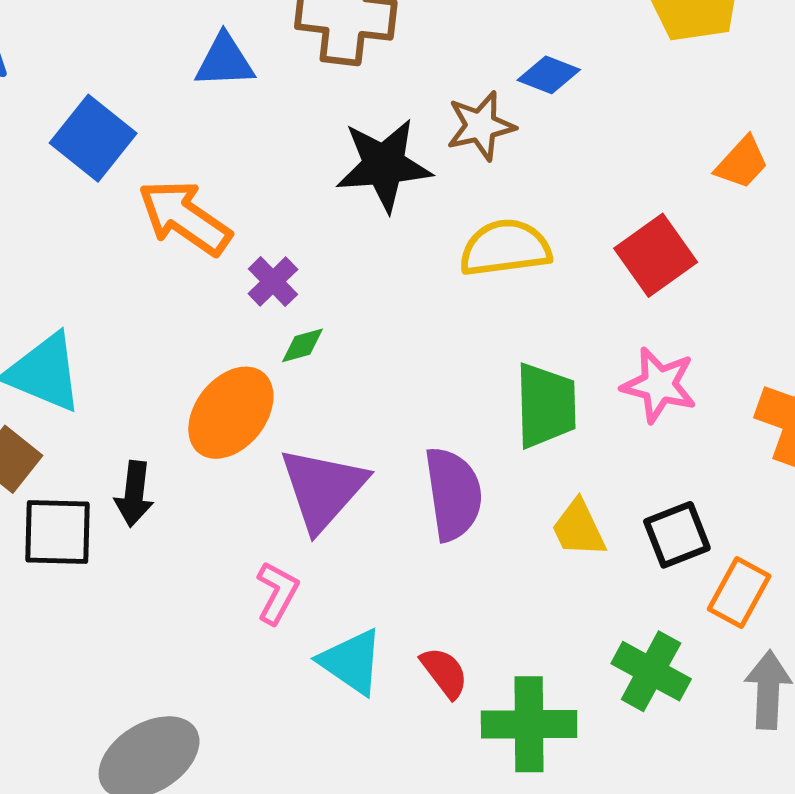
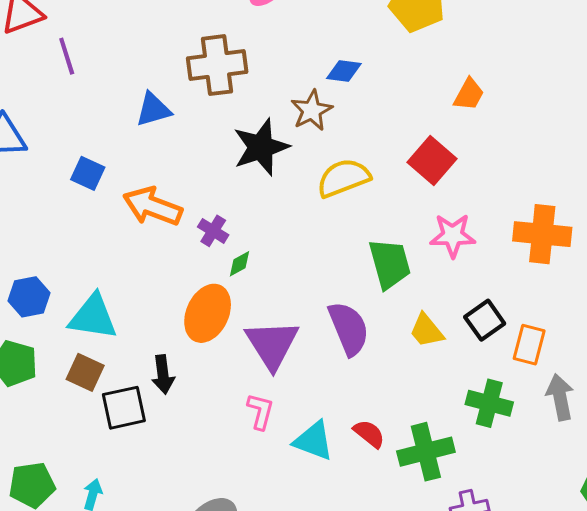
blue square: (93, 138) -> (88, 173), size x0.7

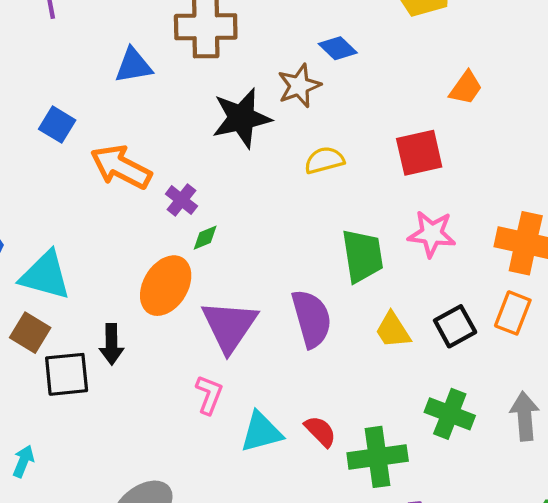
blue diamond: (344, 71) -> (338, 48), turned 30
red square: (432, 161) -> (419, 153), turned 30
yellow semicircle: (343, 178) -> (324, 160), size x0.7
orange rectangle: (529, 345) -> (513, 313), moved
cyan triangle: (314, 441) -> (261, 432), turned -42

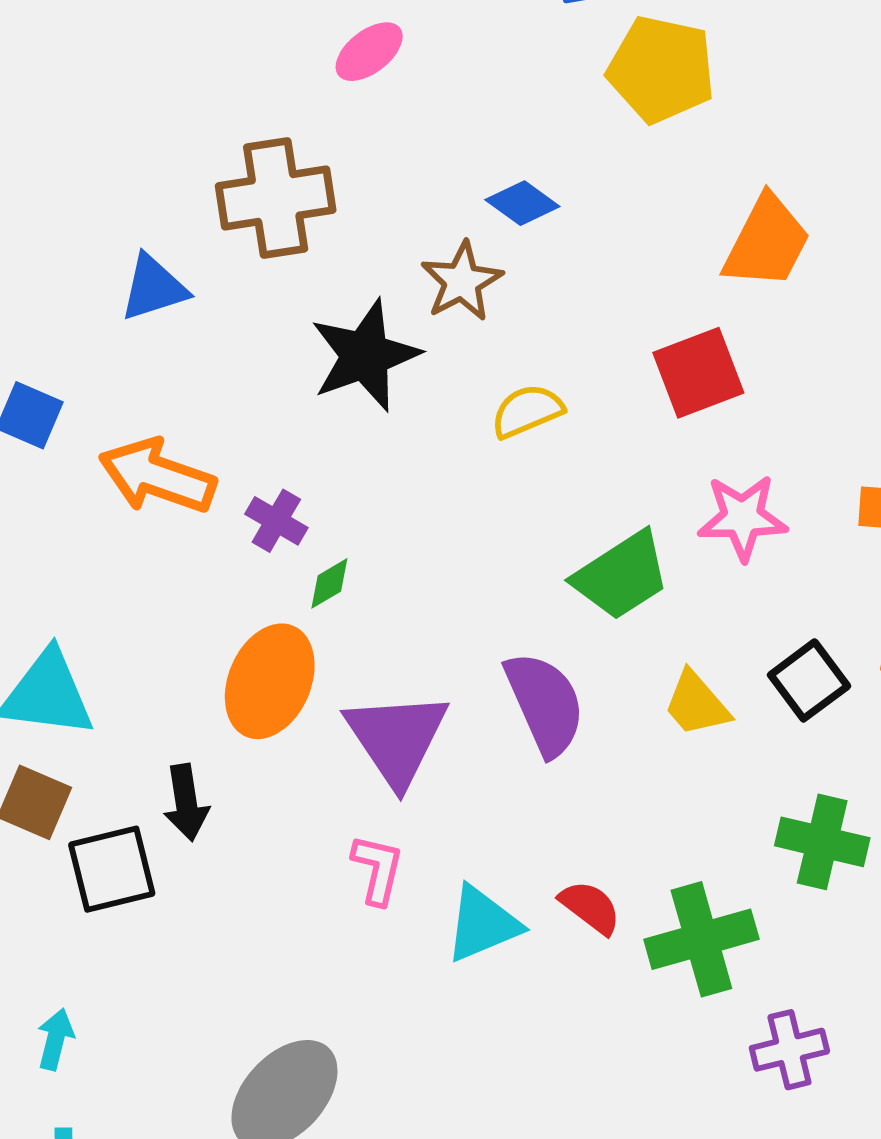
orange trapezoid: (466, 88) -> (767, 242), size x1.5
green trapezoid: (362, 256) -> (622, 576), turned 74

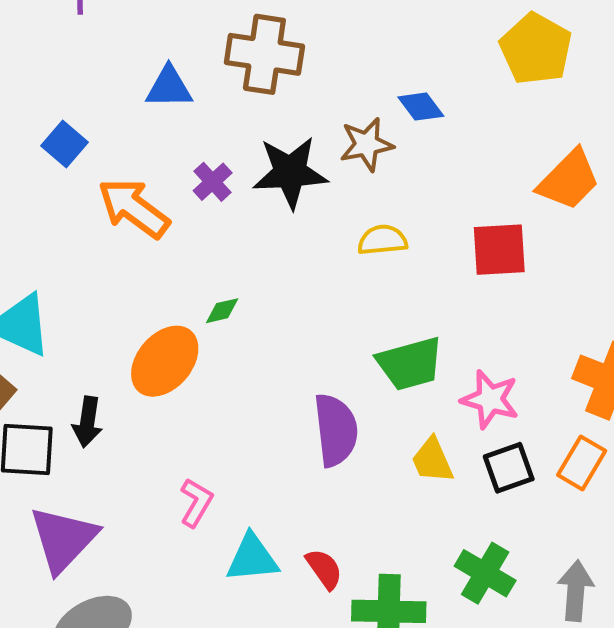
pink star: (742, 518) -> (490, 399), moved
purple cross: (276, 521) -> (213, 182), moved
purple triangle: (397, 738) -> (63, 539), moved

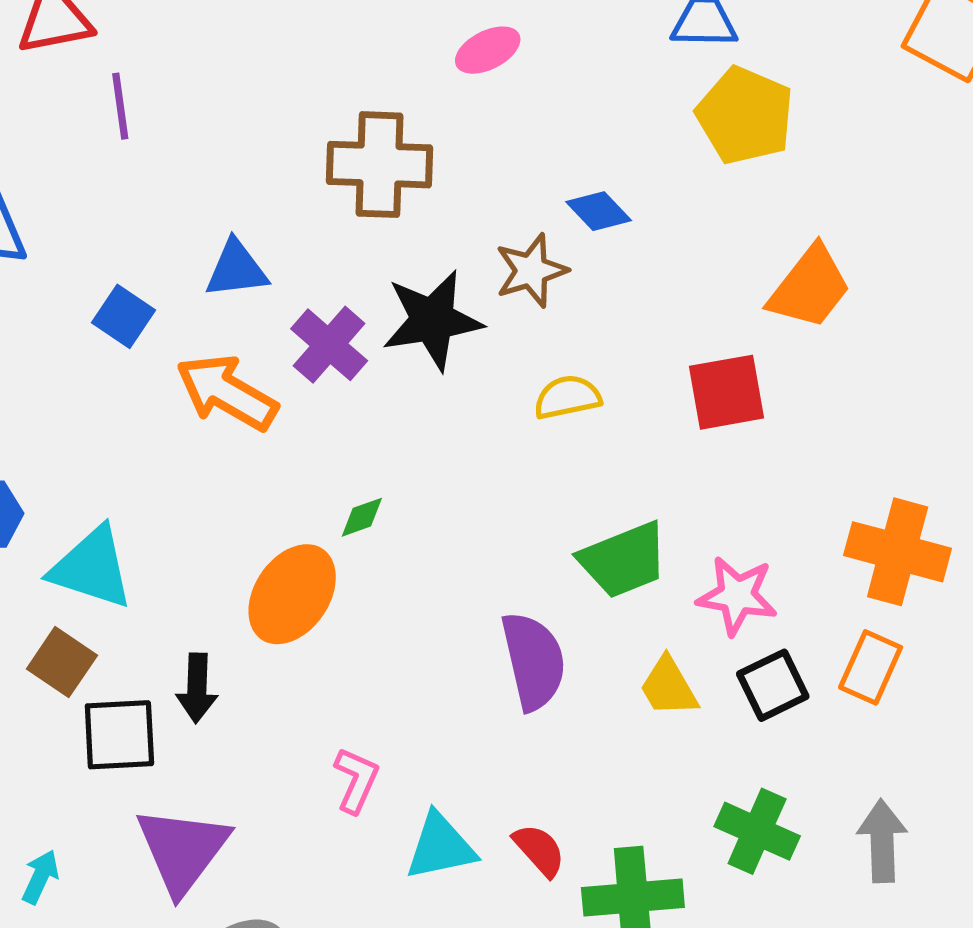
blue triangle: (169, 87) -> (236, 269), moved
purple cross: (213, 182) -> (329, 345), size x1.4

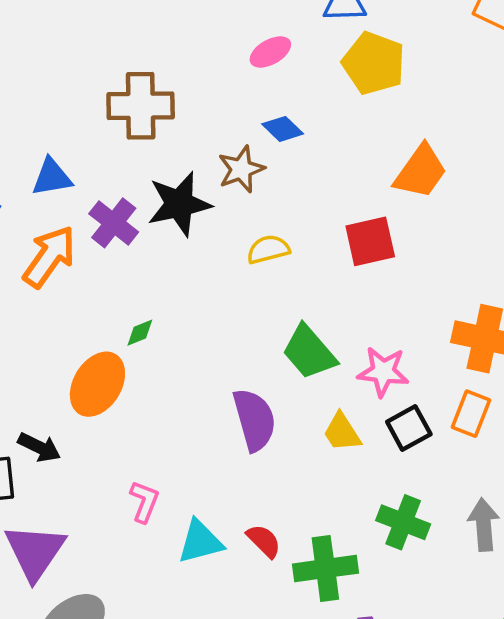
pink ellipse: (488, 50) -> (270, 52), moved
orange arrow: (227, 392) -> (49, 257), turned 98
green trapezoid: (624, 560) -> (309, 352), turned 74
black arrow: (197, 688) -> (39, 447), turned -63

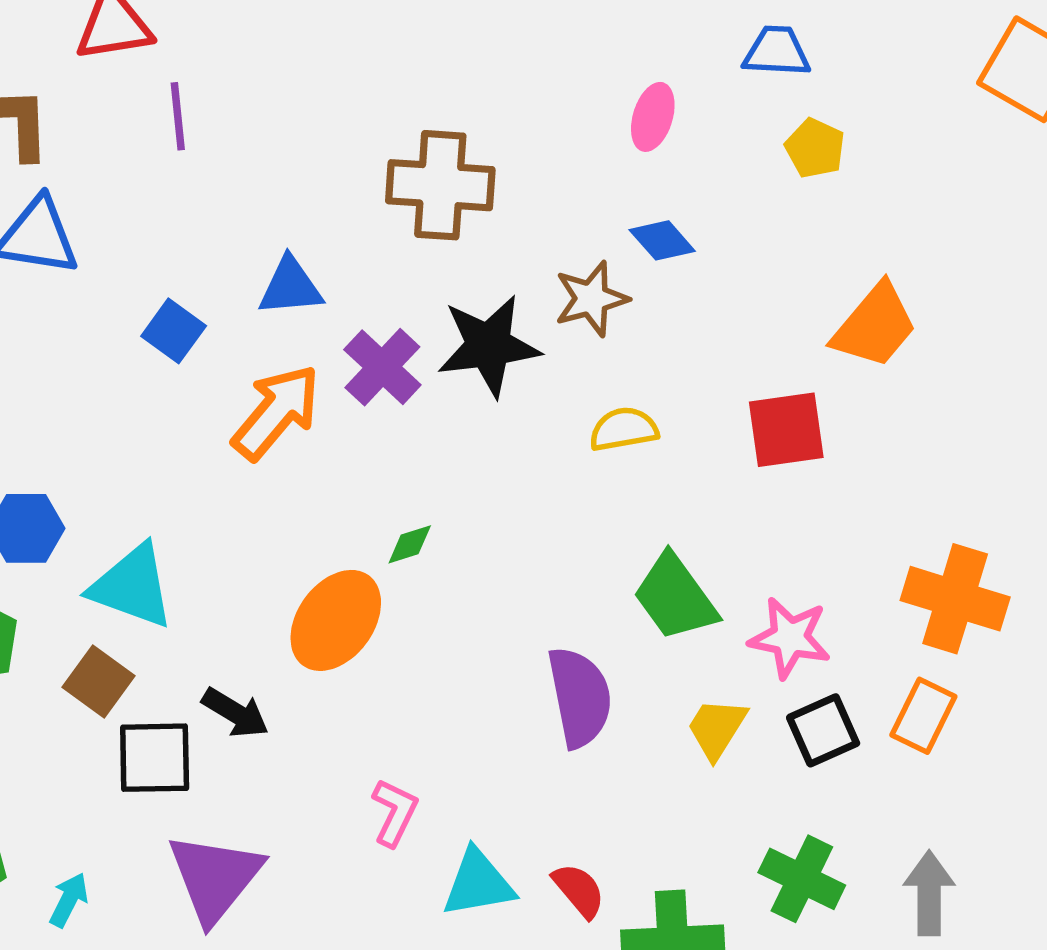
pink ellipse: (270, 52) -> (653, 117), turned -48
yellow pentagon: (374, 63) -> (815, 148), size x0.6
yellow trapezoid: (342, 432) -> (717, 728), turned 60

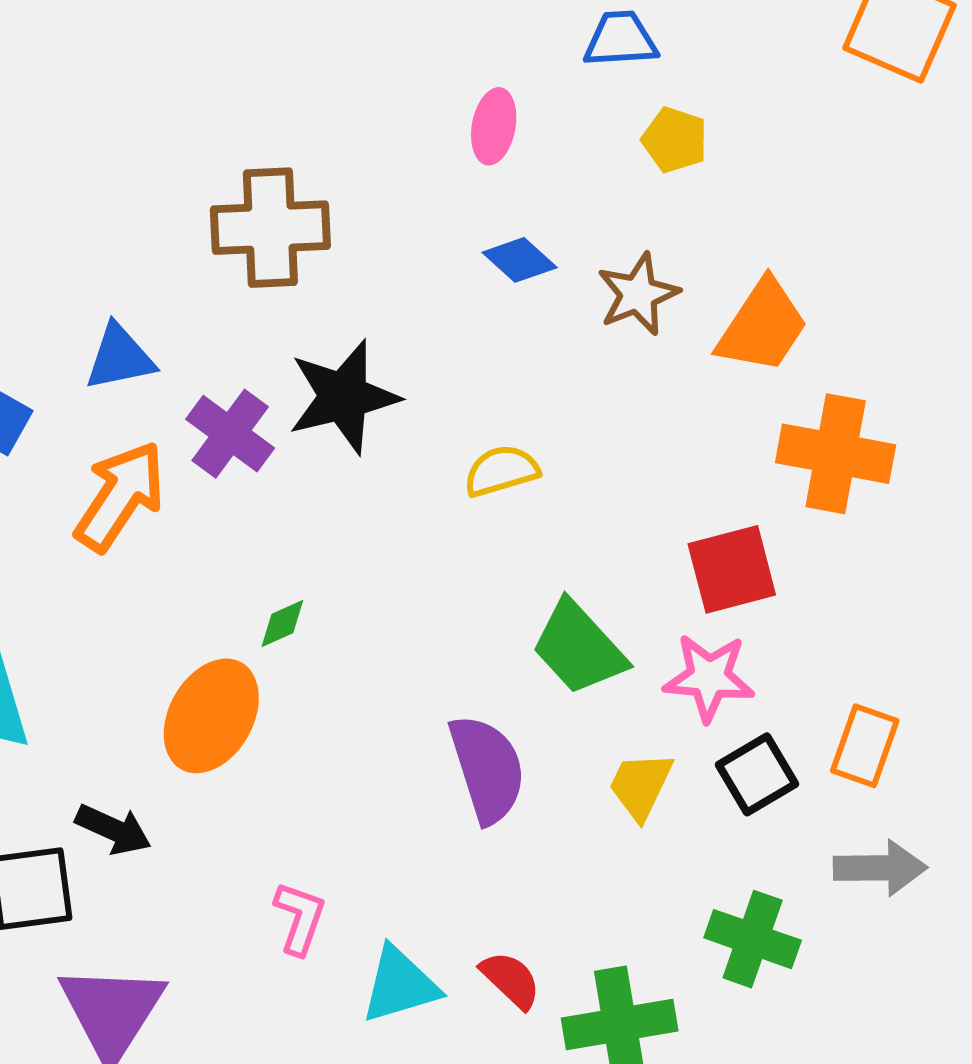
brown star: (591, 299) -> (638, 294), moved
red square: (786, 430) -> (732, 569), moved
orange cross: (955, 599) -> (836, 454), moved
gray arrow: (929, 893) -> (880, 868), moved, turned 96

